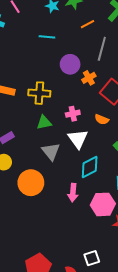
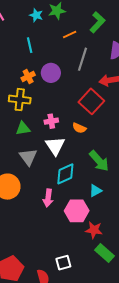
cyan line: (47, 37) -> (30, 45), turned 70
orange cross: (89, 78) -> (28, 76), moved

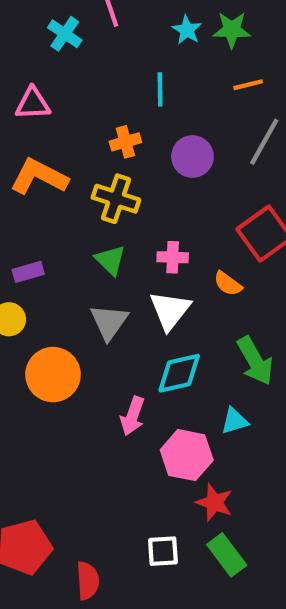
orange cross: (28, 76) -> (125, 142), moved
green triangle: (23, 128) -> (110, 260), turned 42
white square: (63, 263) -> (163, 551), moved

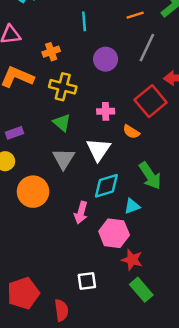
orange cross: (125, 142) -> (51, 52), moved
pink cross: (173, 257) -> (106, 111), moved
cyan triangle: (235, 421) -> (132, 206), moved
white square: (163, 551) -> (87, 281), moved

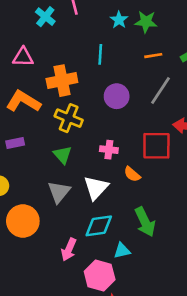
orange cross: (51, 52) -> (62, 81), size x1.6
red square: (151, 101) -> (156, 146), turned 32
purple rectangle: (14, 133) -> (15, 143), moved

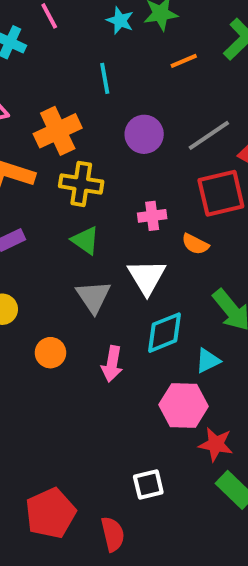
gray line: (160, 91) -> (209, 135), moved, turned 36
orange circle: (23, 221) -> (50, 353), size x0.6
pink arrow: (69, 249) -> (112, 364), moved

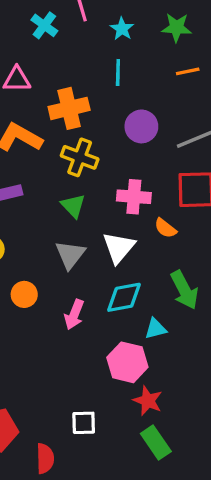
cyan star: (120, 20) -> (122, 29), moved
pink cross: (152, 216) -> (134, 197), size x1.4

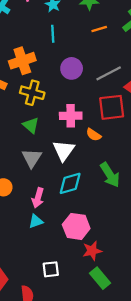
cyan triangle: (156, 329) -> (36, 221), moved
red star: (148, 401) -> (92, 251), turned -30

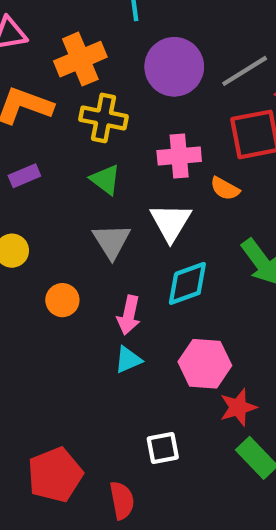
purple circle: (72, 68) -> (174, 67), size x1.4

